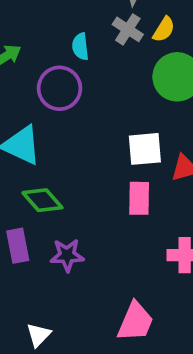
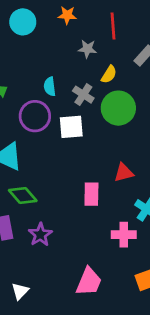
gray cross: (128, 29) -> (83, 95), moved
white square: (145, 149) -> (71, 127), moved
purple star: (67, 255) -> (40, 235), turned -30

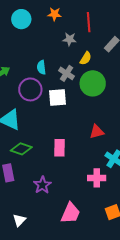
pink rectangle: (91, 194) -> (59, 148), moved
green diamond: (23, 196) -> (21, 149), turned -30
purple star: (40, 235) -> (42, 185), moved

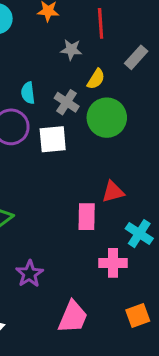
pink rectangle: (59, 148) -> (87, 217), moved

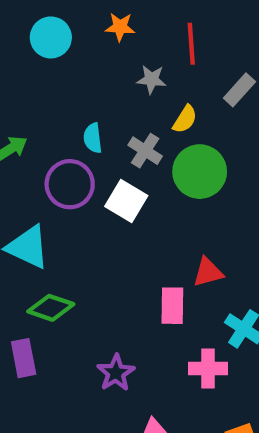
white square: (53, 139) -> (126, 201), turned 36
purple star: (30, 274) -> (116, 373), moved

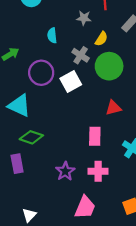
cyan semicircle: (93, 138) -> (52, 36), moved
white square: (126, 201) -> (71, 82), turned 30
red triangle: (208, 272) -> (113, 108), moved
pink cross: (208, 369) -> (98, 171), moved

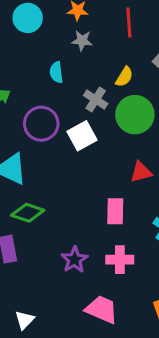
gray star: (84, 18) -> (82, 41), moved
pink trapezoid: (85, 207) -> (102, 309), turned -90

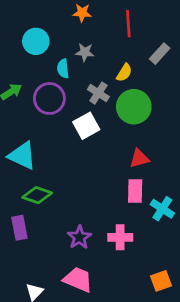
cyan circle: (28, 18) -> (36, 41), moved
gray star: (82, 41) -> (85, 52), moved
purple circle: (41, 124) -> (49, 99), moved
pink rectangle: (115, 211) -> (135, 191), moved
pink trapezoid: (102, 309) -> (78, 280), moved

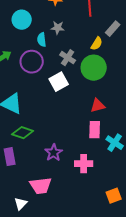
yellow semicircle: (124, 73) -> (97, 44), moved
purple star: (79, 237) -> (54, 153), moved
pink trapezoid: (78, 280) -> (41, 186), moved, turned 150

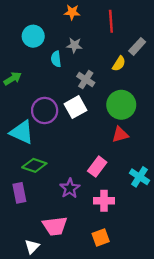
purple circle: (32, 62) -> (45, 110), moved
green circle: (94, 68) -> (121, 105), moved
pink rectangle: (95, 130) -> (97, 167), moved, turned 36
orange square: (114, 196) -> (101, 237), moved

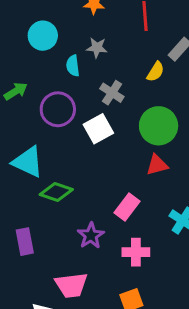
purple circle: (45, 110) -> (58, 109), moved
green diamond: (34, 165) -> (56, 192), moved

